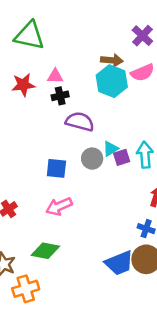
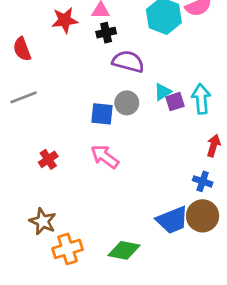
gray circle: (92, 159) -> (127, 103), moved
pink arrow: (59, 206) -> (105, 157), turned 60
green diamond: (45, 251) -> (124, 250), moved

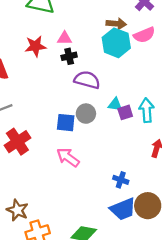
cyan triangle: (163, 92) -> (115, 105), turned 40
red cross: (48, 159) -> (17, 142), moved, size x1.6
blue cross: (203, 181) -> (121, 180), moved

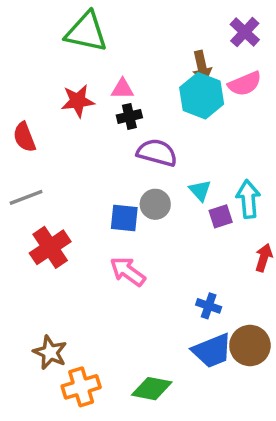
brown arrow: (116, 24) -> (202, 66), turned 72
cyan triangle: (115, 105) -> (200, 190), turned 40
purple square: (125, 112) -> (221, 216), moved

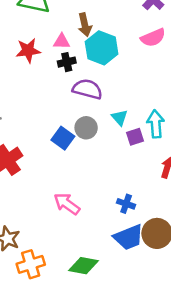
brown arrow: (202, 66) -> (85, 25), moved
cyan hexagon: (202, 96) -> (102, 48), moved
blue square: (124, 218) -> (63, 138), turned 30
pink arrow: (128, 271) -> (67, 204), moved

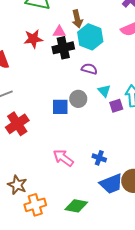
black cross: (67, 62) -> (63, 48), size x1.5
purple semicircle: (87, 89) -> (89, 69), moved, size x0.7
blue square: (63, 138) -> (60, 107), turned -36
blue cross: (126, 204) -> (99, 158), moved

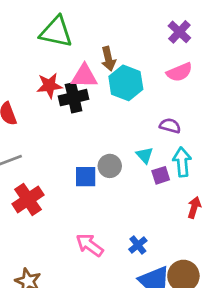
pink triangle: (59, 32) -> (84, 76), size x1.5
black cross: (63, 48) -> (74, 98), moved
purple semicircle: (89, 69) -> (170, 126), moved
blue cross: (99, 158) -> (138, 245), turned 32

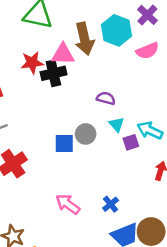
brown arrow: (108, 59) -> (84, 39), size x1.5
cyan hexagon: (126, 83) -> (117, 30), moved
purple semicircle: (170, 126) -> (106, 98), moved
cyan arrow: (182, 162) -> (150, 130), turned -60

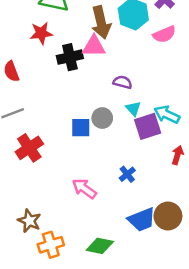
pink triangle: (63, 54) -> (94, 46), moved
red star: (32, 63) -> (41, 33), moved
purple square: (131, 142) -> (148, 126), size x1.6
blue cross: (111, 204) -> (127, 174), moved

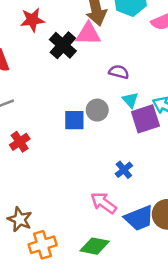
black cross: (70, 57) -> (63, 45), turned -35
red cross: (29, 148) -> (20, 142), size x0.7
pink arrow: (84, 189) -> (104, 203), moved

